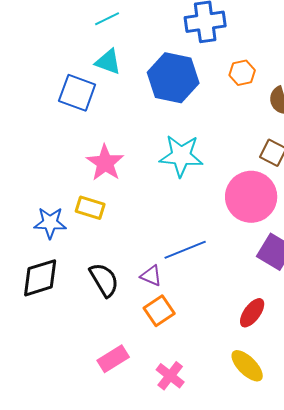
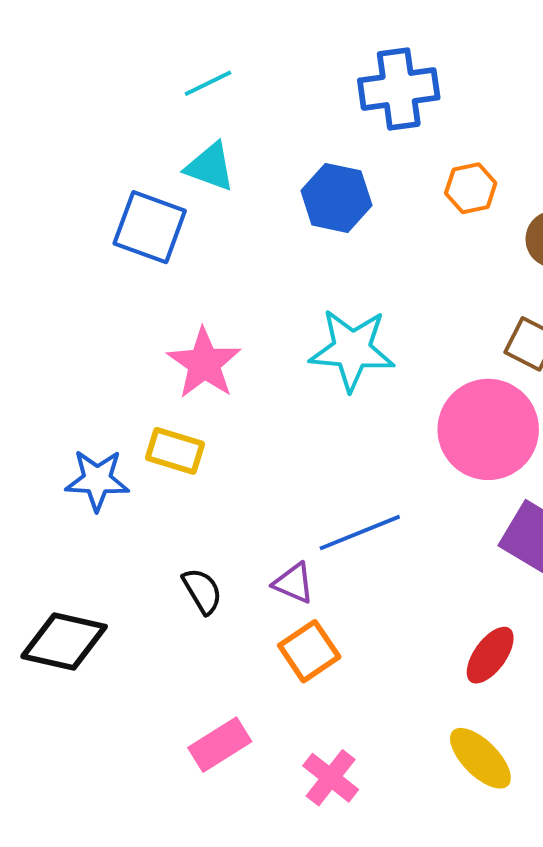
blue hexagon: (173, 78) -> (336, 198), size x0.7
black diamond: (40, 278) -> (64, 642), moved, turned 30
black semicircle: (104, 280) -> (202, 591), size x0.7

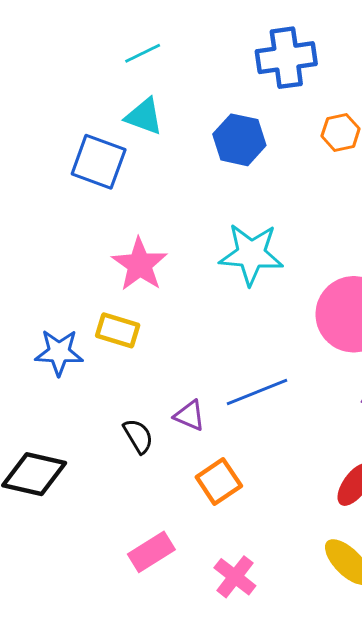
purple triangle: (294, 583) -> (190, 415), moved

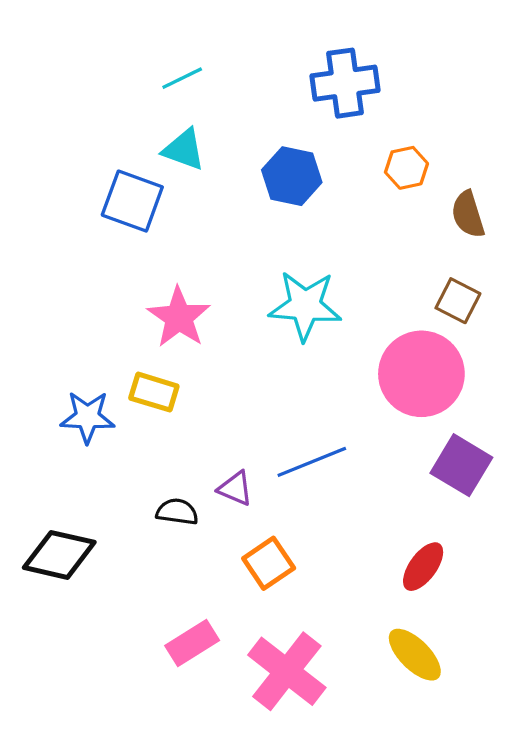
black semicircle: (138, 436) -> (177, 512), turned -51
pink cross: (235, 577) -> (287, 671), size x1.6

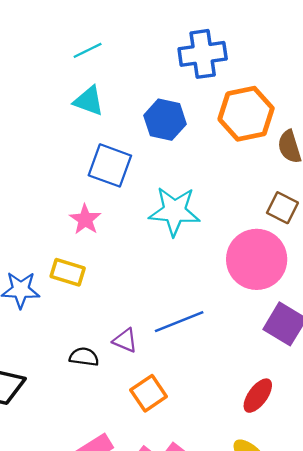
orange hexagon: (406, 168) -> (246, 114), size x1.8
blue square: (132, 201) -> (110, 165), moved
pink star: (179, 317) -> (85, 219), size x0.7

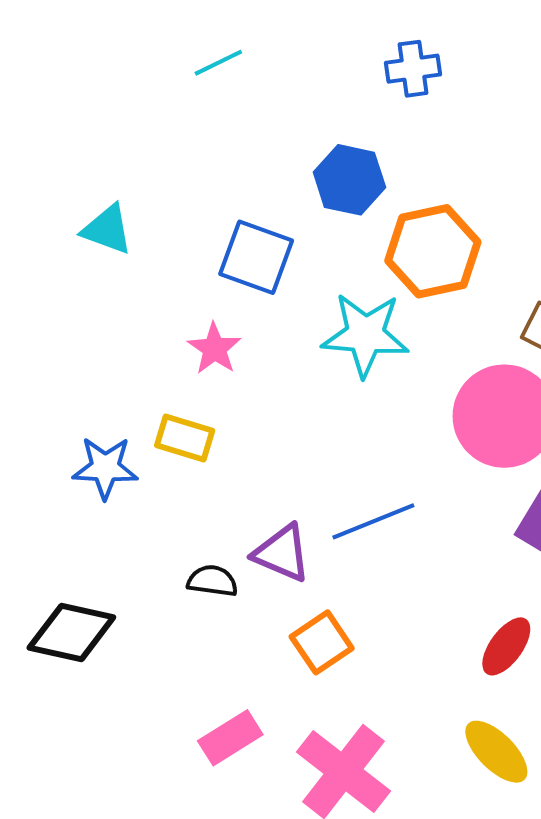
blue cross: (203, 54) -> (413, 69), size x0.7
cyan triangle: (89, 101) -> (107, 229), moved
orange hexagon: (246, 114) -> (433, 251), moved
purple triangle: (125, 340) -> (282, 553), size x1.4

